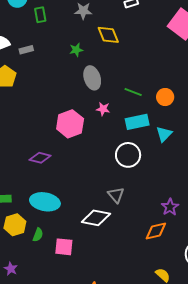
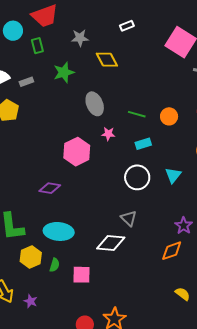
green star: (76, 50) -> (64, 72), moved, size x1.5
cyan rectangle: (137, 122) -> (143, 144), size x0.7
cyan triangle: (164, 134) -> (173, 175), moved

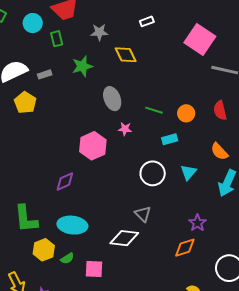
cyan rectangle: (143, 144) -> (170, 139), moved
purple diamond: (50, 188) -> (65, 181), turned -35
green semicircle: (55, 265) -> (67, 258), turned 40

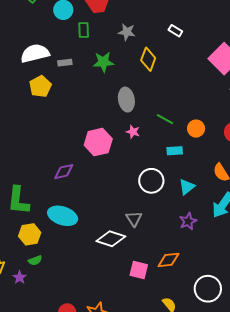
white rectangle: (147, 21) -> (175, 31), turned 40
yellow diamond: (126, 55) -> (148, 59), turned 35
purple star: (197, 223) -> (188, 221), moved
green semicircle: (67, 258) -> (35, 260), moved
pink square: (94, 269) -> (139, 270), moved

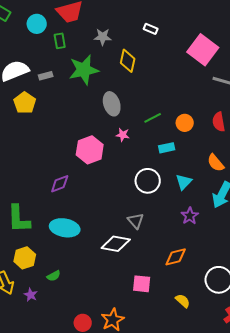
green star: (103, 62) -> (84, 70), size x1.4
green line: (165, 119) -> (153, 118), turned -48
yellow hexagon: (30, 234) -> (25, 258), moved
green semicircle: (35, 260) -> (54, 276), moved
pink square: (139, 270) -> (142, 284), moved

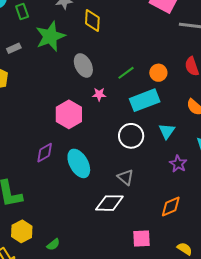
cyan rectangle: (167, 148) -> (145, 100), size x1.8
cyan ellipse: (65, 228) -> (79, 163), moved, turned 60

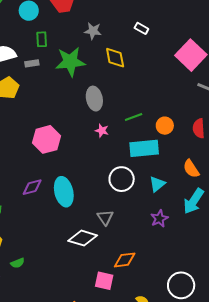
green rectangle: (22, 12) -> (42, 39), moved
yellow diamond: (92, 20) -> (115, 58), turned -30
pink hexagon: (69, 114) -> (46, 139), moved
purple diamond: (45, 153) -> (32, 187), moved
orange diamond: (171, 206) -> (125, 260), moved

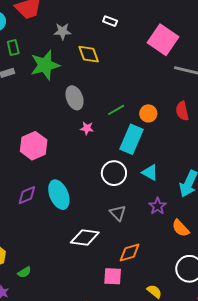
cyan rectangle: (144, 148) -> (131, 139), turned -52
orange semicircle: (191, 169) -> (181, 228), moved
cyan triangle: (157, 184) -> (150, 172), turned -42
gray triangle: (105, 217) -> (118, 213), moved

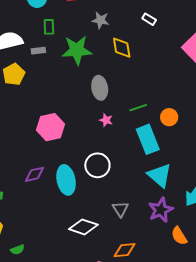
cyan rectangle: (131, 139) -> (148, 139), turned -56
cyan triangle: (150, 172) -> (160, 175), size x1.5
white circle: (114, 173) -> (97, 165), moved
purple star: (158, 206) -> (161, 210), size x1.4

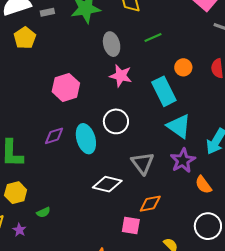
green line: (138, 108) -> (153, 38), moved
pink star: (106, 120) -> (121, 76), size x1.6
gray triangle: (120, 209) -> (143, 163), size x1.4

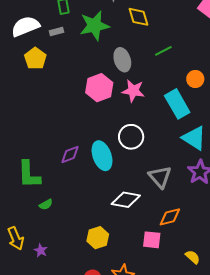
pink hexagon: (66, 87) -> (99, 88), moved
yellow hexagon: (16, 193) -> (98, 238), moved
green semicircle: (43, 212) -> (46, 204), moved

